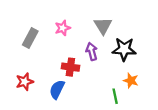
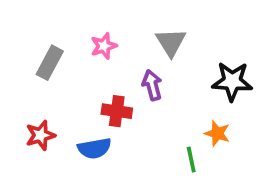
black star: (124, 49) -> (232, 81), moved
blue semicircle: (57, 89) -> (94, 148), turned -126

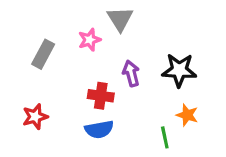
gray triangle: (171, 42) -> (120, 19), moved
black star: (232, 81) -> (179, 70), moved
blue semicircle: (94, 148) -> (99, 129), moved

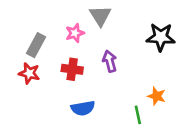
black star: (179, 70) -> (161, 37), moved
red cross: (101, 96) -> (72, 69), moved
red star: (35, 117) -> (29, 73), moved, turned 30

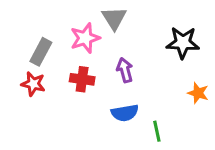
pink star: (75, 33) -> (85, 38), size x1.4
orange star: (157, 96) -> (198, 93), moved
blue semicircle: (83, 108) -> (125, 113), moved

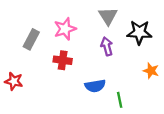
gray triangle: (114, 18) -> (108, 16), moved
purple arrow: (125, 70) -> (107, 46), moved
red star: (33, 84) -> (14, 81), moved

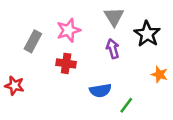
black star: (139, 32) -> (147, 34), turned 30
green line: (120, 100) -> (126, 105), turned 49

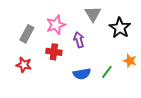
purple arrow: (113, 49) -> (79, 40), moved
red star: (14, 86) -> (24, 65), moved
green line: (126, 105) -> (107, 72), moved

